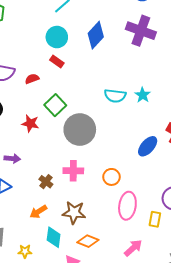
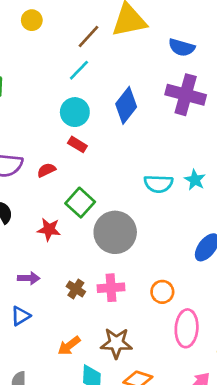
brown cross: (46, 182) -> (76, 289), moved

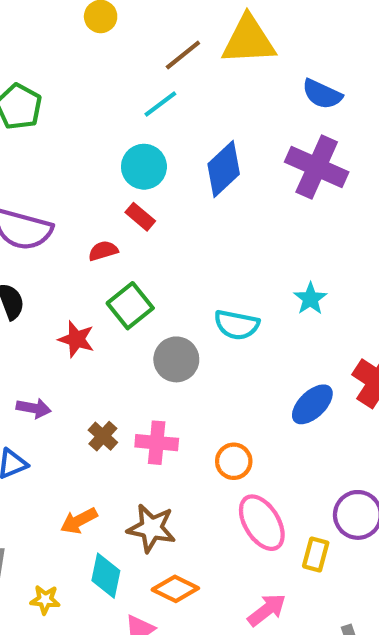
red semicircle: (46, 170) -> (103, 251), moved
cyan semicircle: (158, 184) -> (237, 325), moved
gray circle: (115, 232) -> (176, 359), size x0.7
pink ellipse: (187, 328) -> (262, 523), turned -45

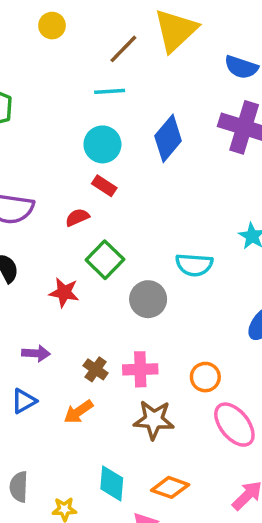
yellow triangle: (248, 40) -> (176, 30), turned -33
cyan line: (160, 104) -> (110, 91), turned 40
orange arrow: (79, 521) -> (78, 412), moved
brown star: (151, 528) -> (154, 420), moved

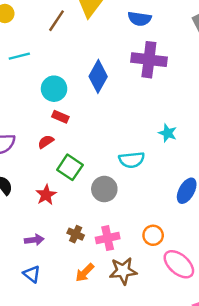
cyan line: (110, 91) -> (19, 56), moved
red star: (64, 293) -> (46, 195), turned -30
brown cross: (96, 369) -> (76, 234), moved
blue triangle: (24, 401) -> (32, 274), turned -42
orange arrow: (78, 412) -> (85, 273), moved

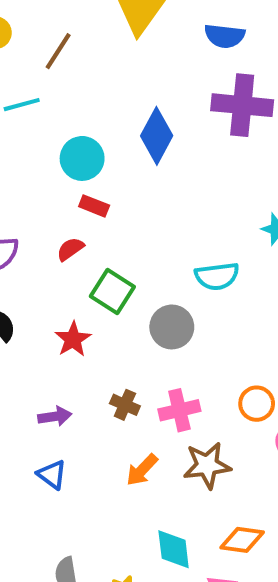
brown line: (57, 21) -> (58, 51), moved

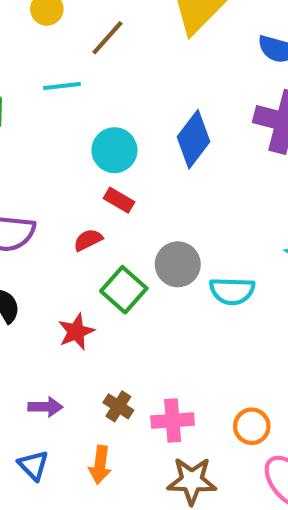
gray circle: (172, 327) -> (178, 264), moved
orange arrow: (142, 470) -> (100, 465), moved, turned -45

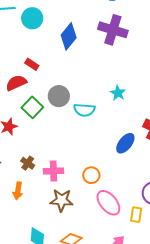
cyan circle: (114, 150) -> (32, 18), moved
red semicircle: (88, 240) -> (16, 83), size x1.5

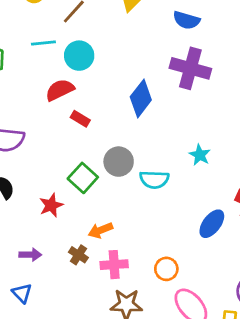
blue diamond: (69, 36) -> (141, 98), moved
red semicircle: (16, 83) -> (60, 90), moved
orange arrow: (18, 191) -> (101, 230), moved, turned 60

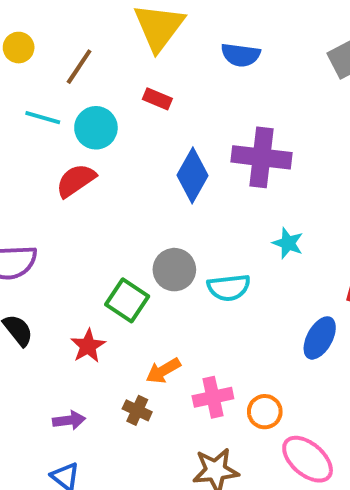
cyan line: (43, 43) -> (43, 118), turned 30
purple cross: (190, 68) -> (261, 157), moved
red rectangle: (80, 119) -> (157, 99), moved
pink cross: (114, 265) -> (213, 397), moved

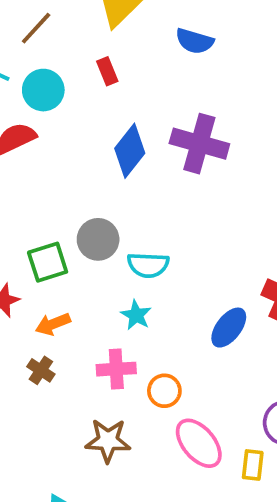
red rectangle: (157, 99) -> (107, 71), turned 36
cyan star: (288, 243) -> (136, 315), moved
green square: (127, 300) -> (48, 262), turned 30
orange arrow: (163, 371) -> (53, 324), moved

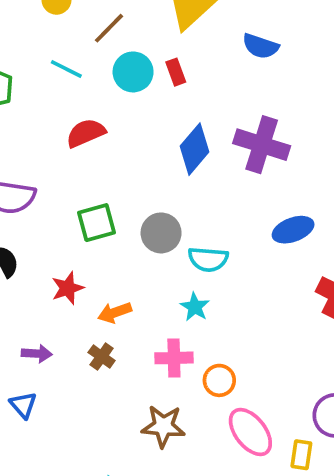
cyan circle: (43, 90) -> (133, 72), moved
green square: (48, 262) -> (97, 223), moved
blue ellipse: (229, 328) -> (293, 230), moved, turned 30

